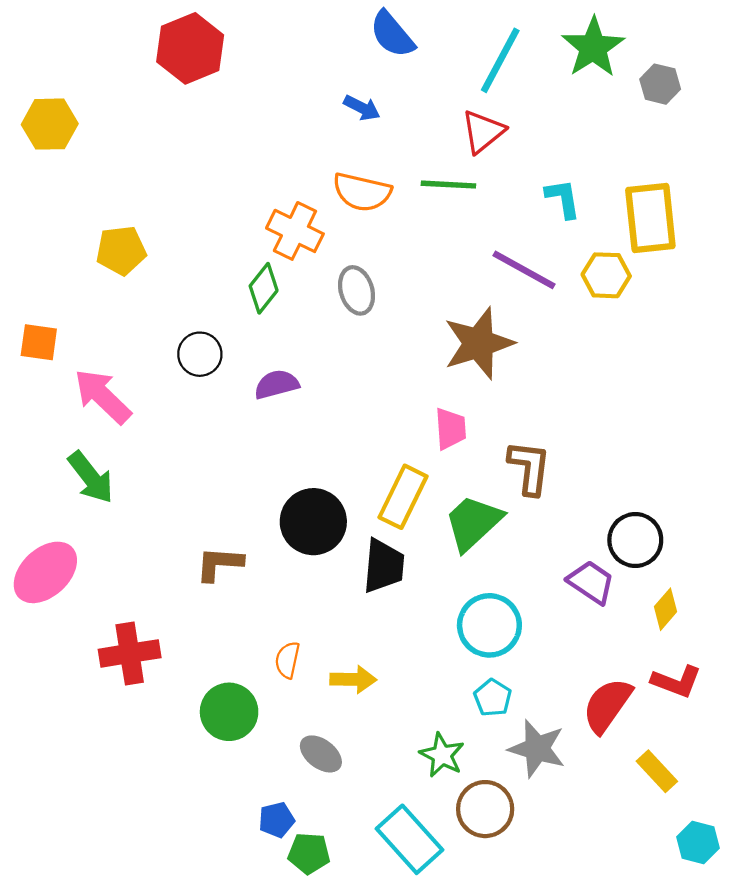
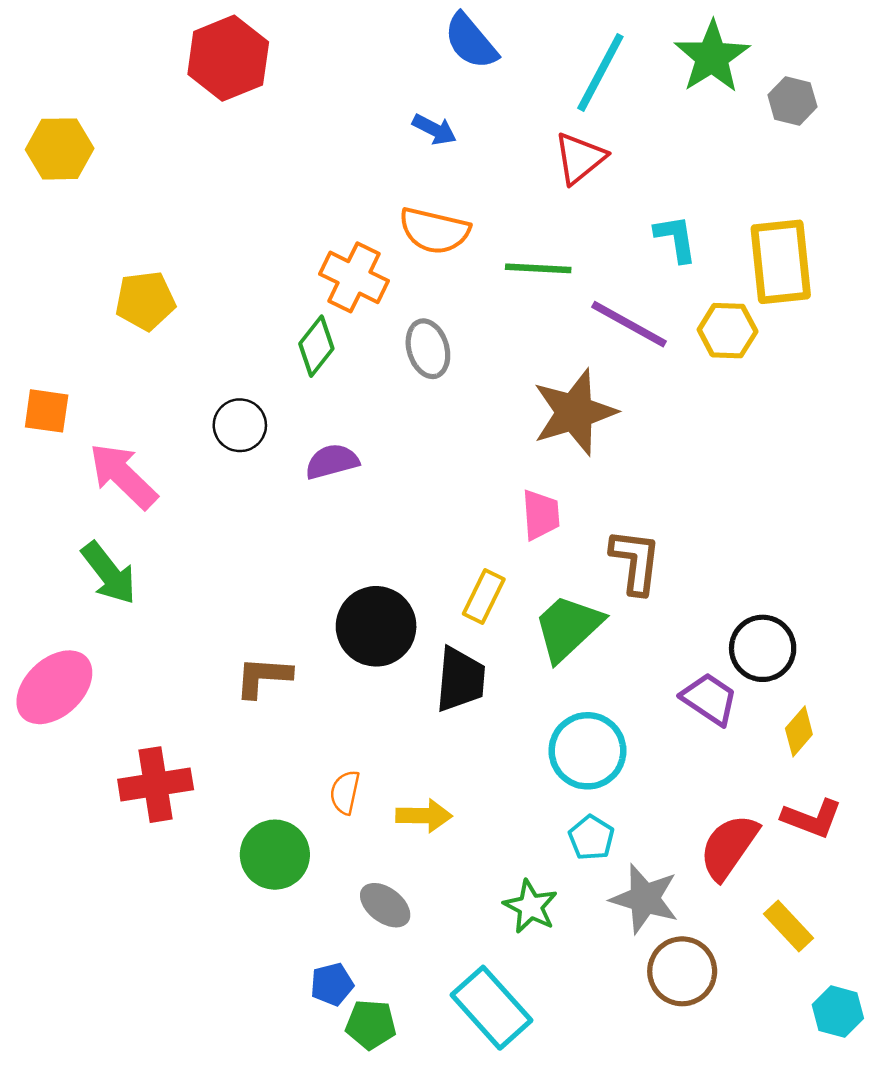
green line: (448, 185) -> (538, 268), moved
yellow rectangle: (403, 497) -> (484, 596), size x0.7
brown circle: (485, 809) -> (682, 971), moved

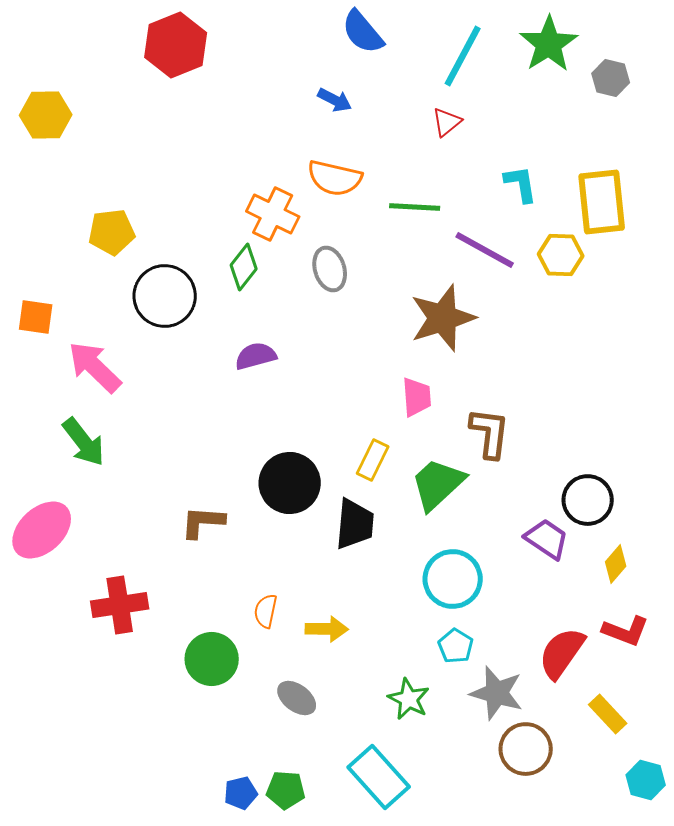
red triangle: (580, 158) -> (447, 122), size x0.7
black circle: (240, 425) -> (165, 296), moved, size x1.5
blue pentagon: (332, 984) -> (241, 793), moved

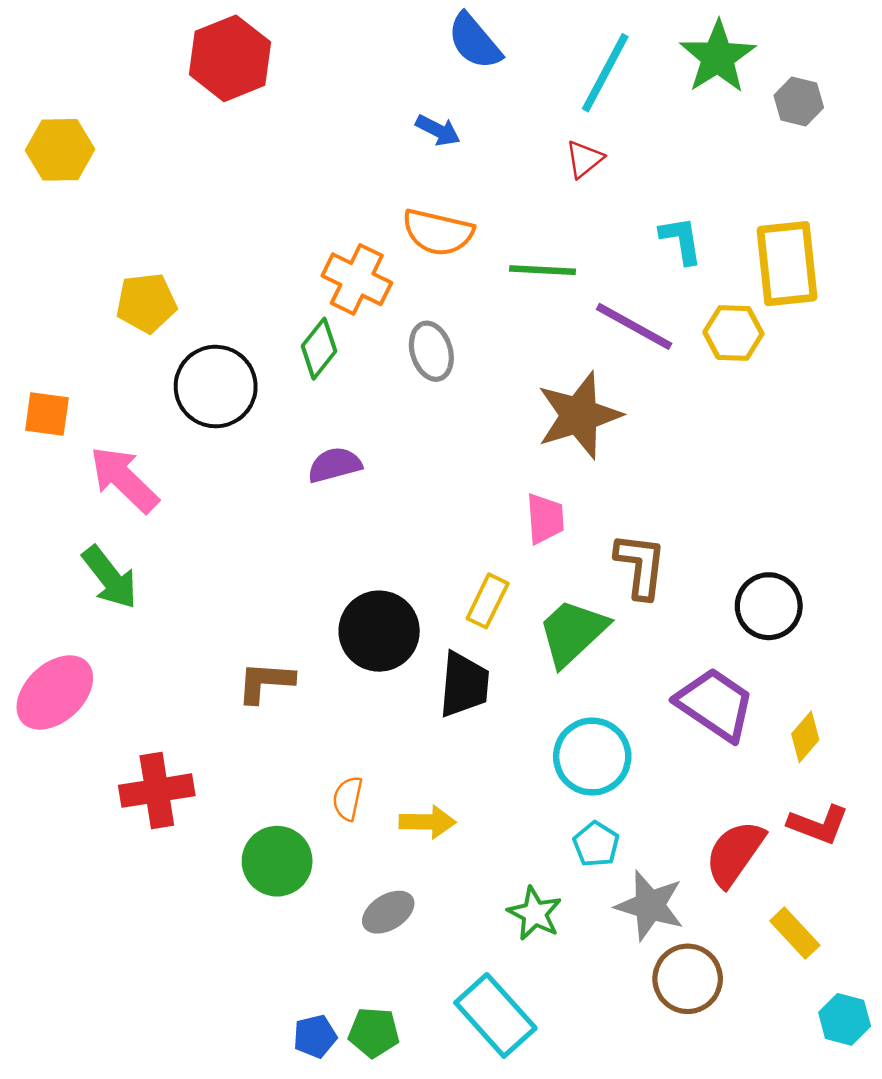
black circle: (588, 500) -> (769, 606), moved
purple trapezoid: (547, 539) -> (715, 704), size x1.4
gray ellipse: (297, 698) -> (388, 912), turned -69

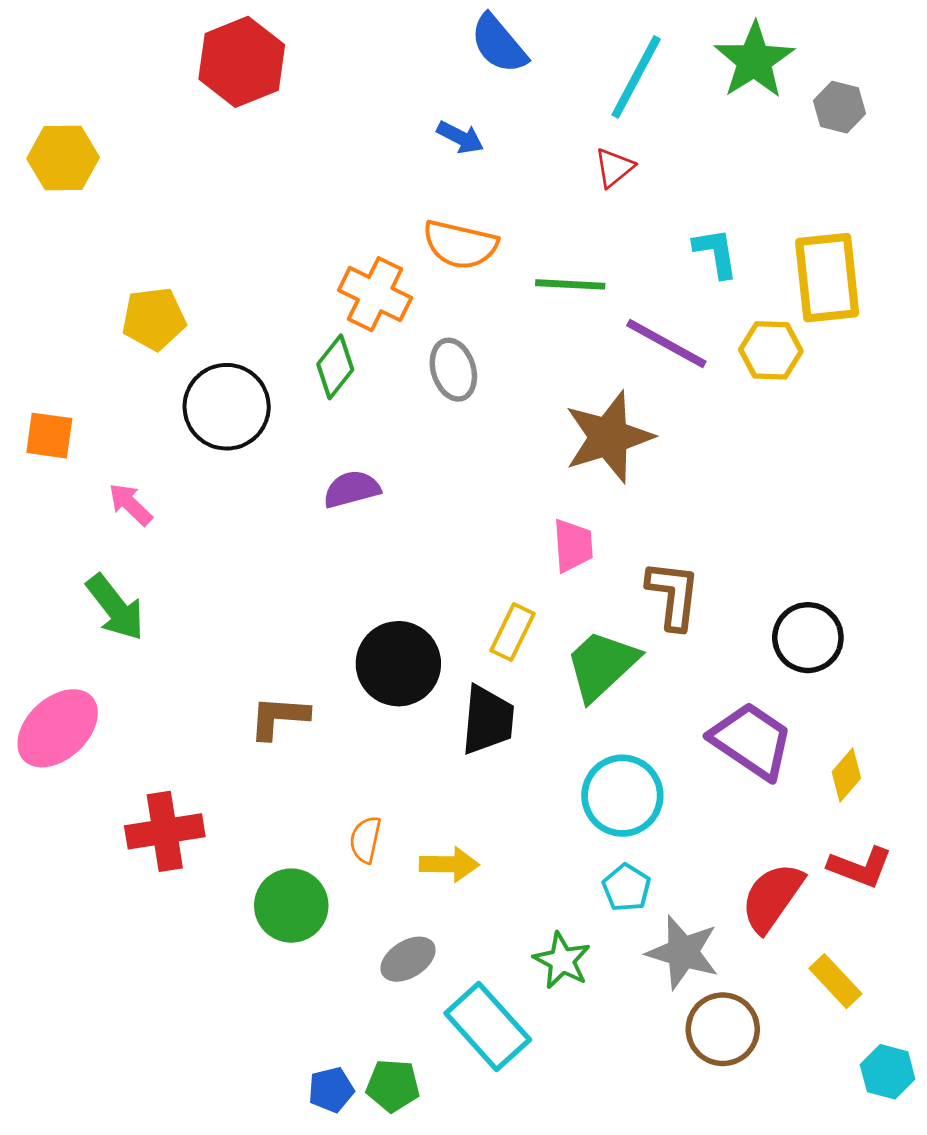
pink arrow: (124, 479) -> (130, 504), size x0.6
cyan rectangle: (495, 1015) -> (488, 1026), moved

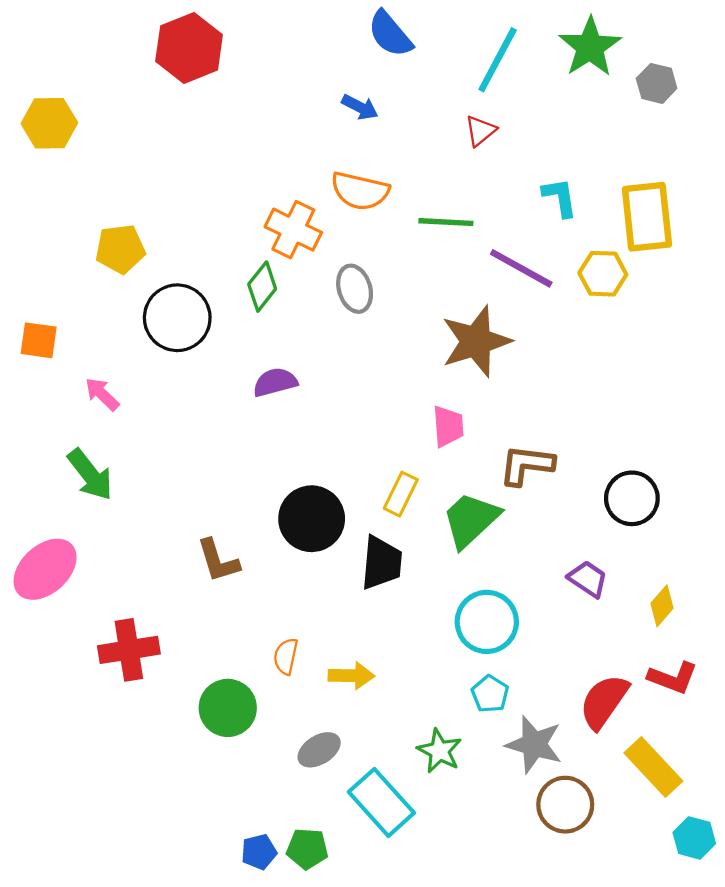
brown L-shape: (673, 595) -> (527, 465), turned -90
brown L-shape: (279, 717) -> (218, 561), turned -111
purple trapezoid: (752, 741) -> (588, 579), size x0.6
yellow rectangle: (835, 981) -> (653, 767), size x1.4

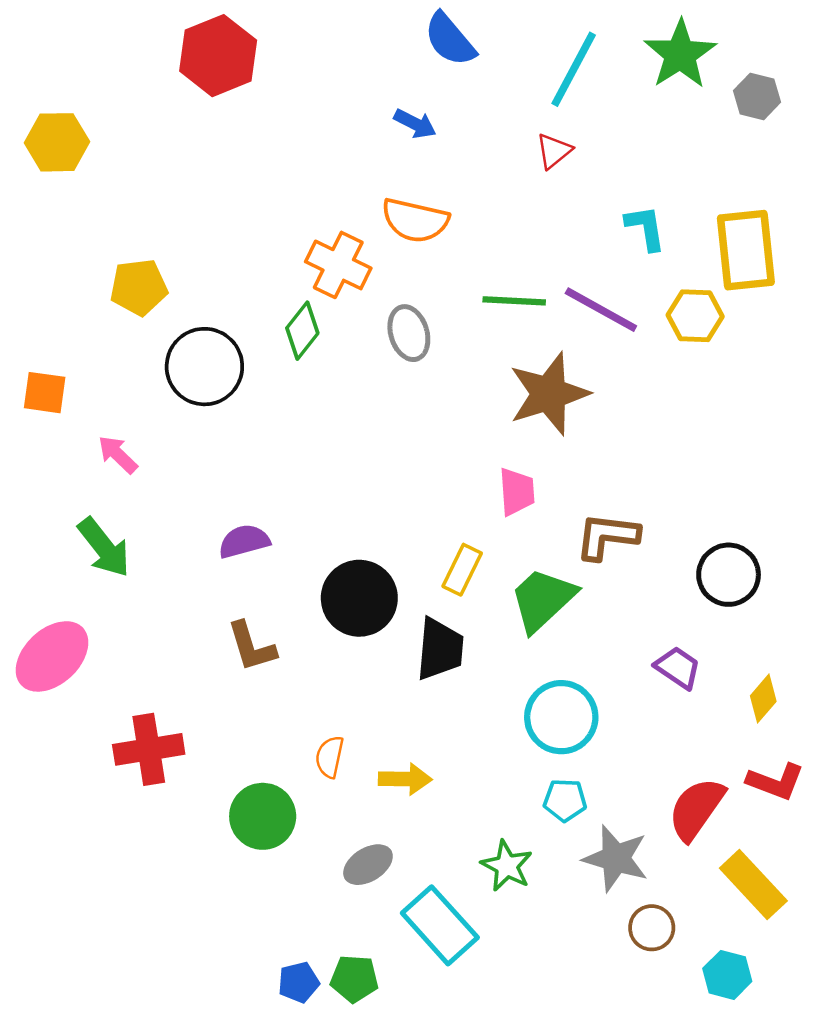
green line: (446, 222) -> (514, 301), moved
purple semicircle: (275, 382) -> (244, 541), moved
cyan pentagon: (490, 694) -> (565, 800), turned -30
brown circle: (565, 805) -> (652, 928), size x0.7
cyan hexagon: (694, 838) -> (727, 975), moved

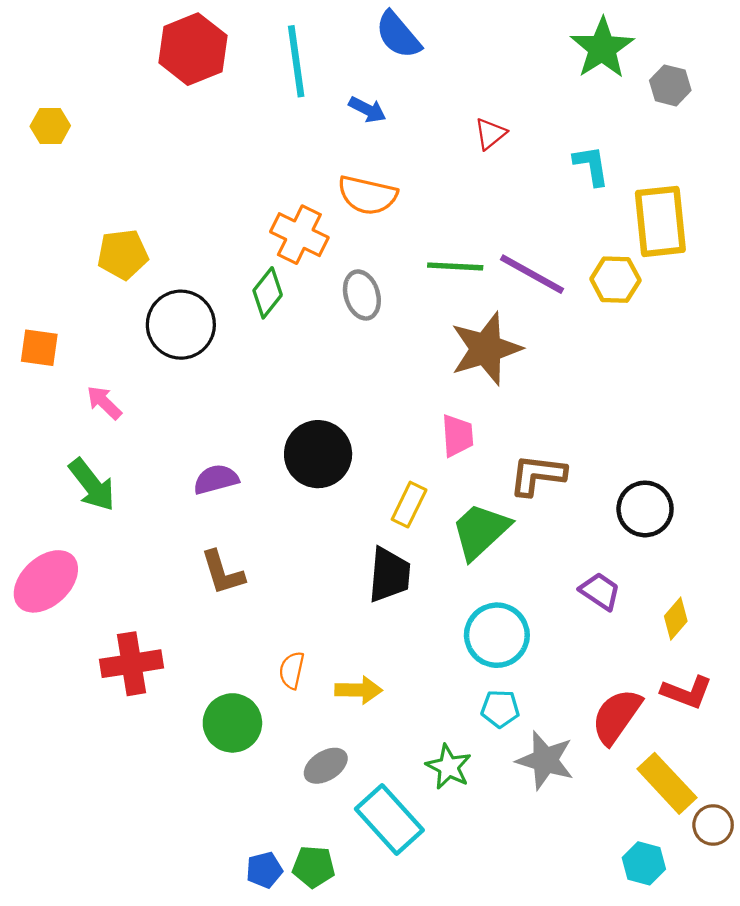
cyan line: (574, 69) -> (296, 61), moved, turned -36
yellow hexagon: (57, 142) -> (50, 126), size x0.7
cyan L-shape: (646, 228) -> (591, 166), moved
black circle: (359, 598) -> (318, 454), moved
brown circle: (652, 928) -> (713, 825), moved

